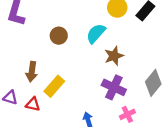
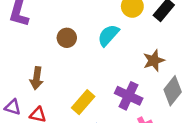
brown star: (114, 56) -> (154, 60), moved
yellow rectangle: (54, 86) -> (83, 102), moved

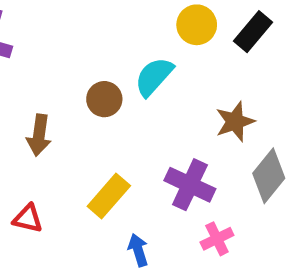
brown circle: (67, 38) -> (104, 99), moved
brown arrow: (37, 78) -> (39, 135), moved

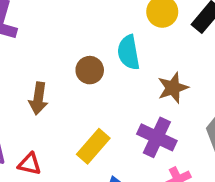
cyan semicircle: (154, 77) -> (129, 52), turned -52
brown star: (235, 122) -> (173, 88), moved

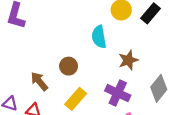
brown circle: (90, 70) -> (69, 66), moved
brown arrow: (38, 98) -> (39, 81), moved, turned 132

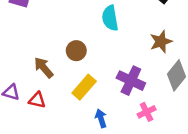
brown star: (128, 60) -> (161, 42), moved

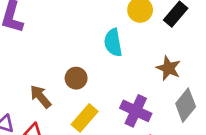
brown star: (161, 42) -> (169, 68), turned -30

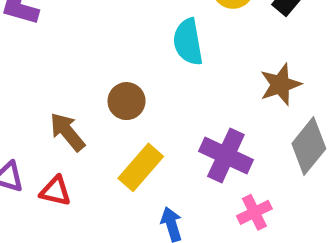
brown star: (169, 68) -> (280, 84), turned 30

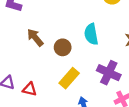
cyan semicircle: (188, 42) -> (91, 34), moved
brown arrow: (67, 132) -> (35, 37), moved

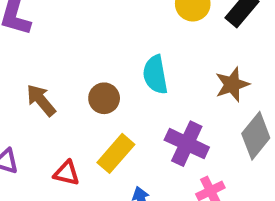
brown arrow: (35, 37) -> (41, 100), moved
red triangle: (30, 89) -> (67, 173), moved

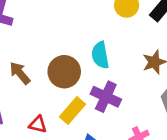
brown circle: (104, 98) -> (64, 72), size x1.5
purple cross: (187, 144) -> (106, 97), moved

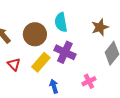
red triangle: (38, 124) -> (14, 64), moved, turned 32

